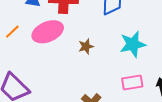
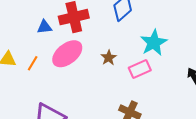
pink rectangle: (132, 83) -> (140, 69), moved

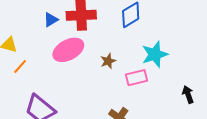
blue triangle: (44, 27) -> (51, 20), turned -35
orange line: (33, 63) -> (20, 67), moved

